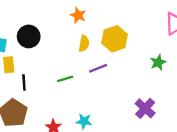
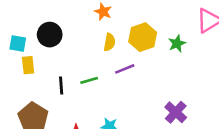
green star: (158, 62) -> (177, 43), moved
black line: (24, 82) -> (61, 85), moved

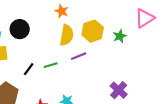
yellow semicircle: (109, 42) -> (67, 35), size x1.5
black line: (61, 85) -> (29, 69), turned 40

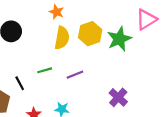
green star: (120, 36) -> (119, 39), size x1.6
purple line: (79, 56) -> (75, 75), moved
black line: (29, 69) -> (20, 83), moved, turned -64

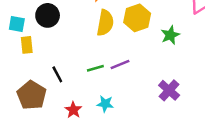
green star: (119, 39) -> (170, 35), moved, size x0.7
green line: (45, 70) -> (95, 68), moved

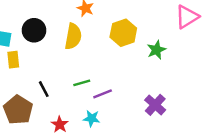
yellow semicircle: (105, 23) -> (73, 36), moved
purple line: (120, 65) -> (103, 94), moved

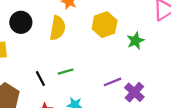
black line: (44, 89) -> (40, 78), moved
purple line: (103, 94) -> (113, 82), moved

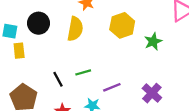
purple line: (113, 82) -> (112, 87), moved

